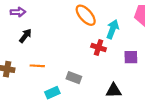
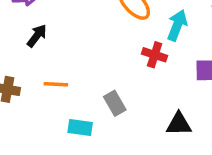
gray rectangle: (74, 78) -> (115, 103), turned 40
cyan rectangle: (52, 93) -> (80, 127), turned 32

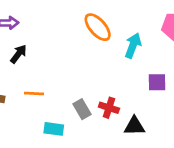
red cross: (155, 55) -> (109, 108), moved

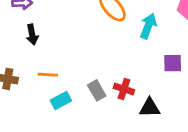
black arrow: (18, 54) -> (32, 35), turned 132
cyan rectangle: (54, 129) -> (61, 100), moved, turned -36

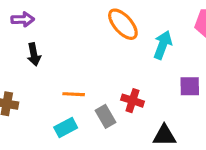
orange line: (48, 75) -> (74, 94), moved
red cross: (124, 89) -> (133, 101), moved

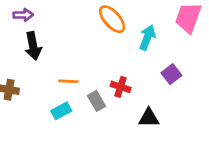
black arrow: (34, 54) -> (33, 46), size x1.4
purple square: (190, 86) -> (171, 74), turned -36

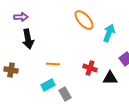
gray rectangle: (97, 101) -> (65, 94), moved
black triangle: (149, 118) -> (110, 78), moved

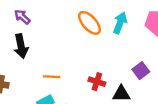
purple arrow: (21, 17) -> (22, 17), moved, turned -136
cyan arrow: (109, 33) -> (120, 23), moved

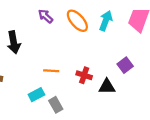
purple arrow: (22, 17) -> (46, 16), moved
orange line: (52, 77) -> (51, 71), moved

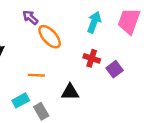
orange ellipse: (77, 21) -> (50, 37), moved
red cross: (84, 75) -> (92, 58), moved
black triangle: (107, 87) -> (70, 92), moved

